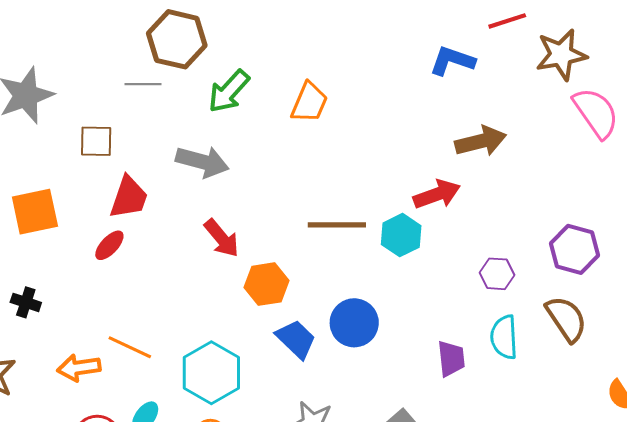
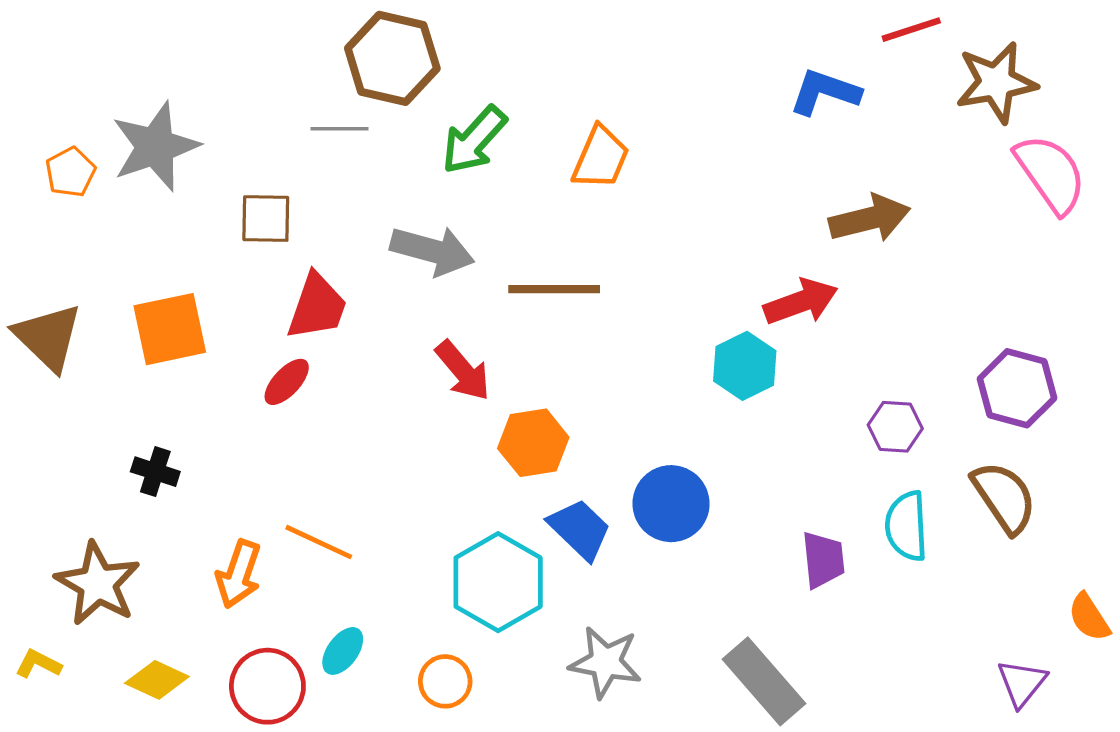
brown line: (337, 225) -> (554, 289), moved
orange arrow: (79, 368) -> (239, 574), turned -63
cyan hexagon: (211, 373) -> (498, 582), moved

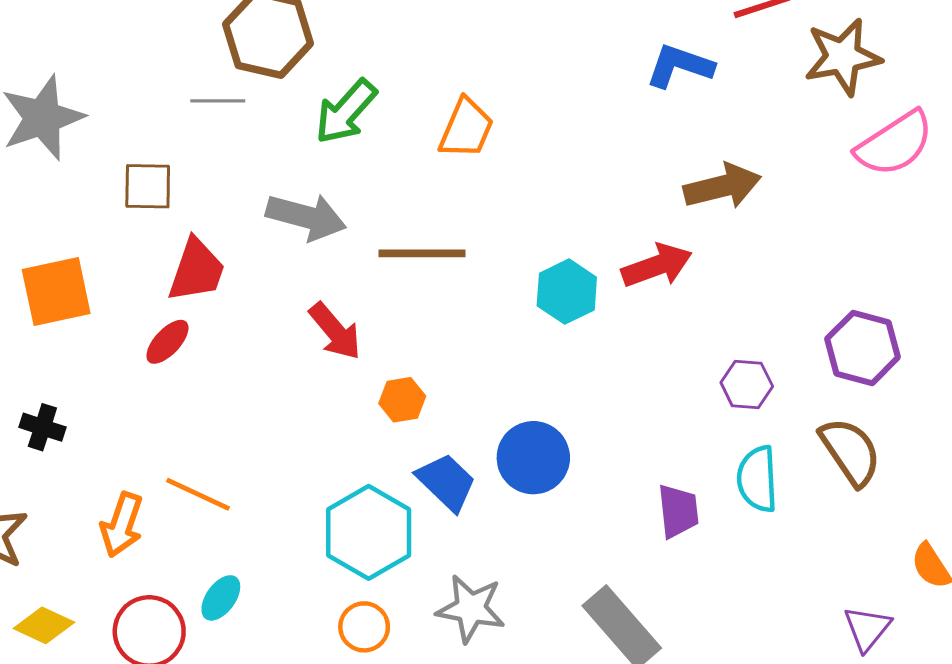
pink semicircle: (1051, 174) -> (895, 144), turned 92
cyan hexagon: (745, 366) -> (567, 292), moved
orange hexagon: (533, 443) -> (402, 400), size x0.7
orange circle: (445, 681) -> (364, 627), moved

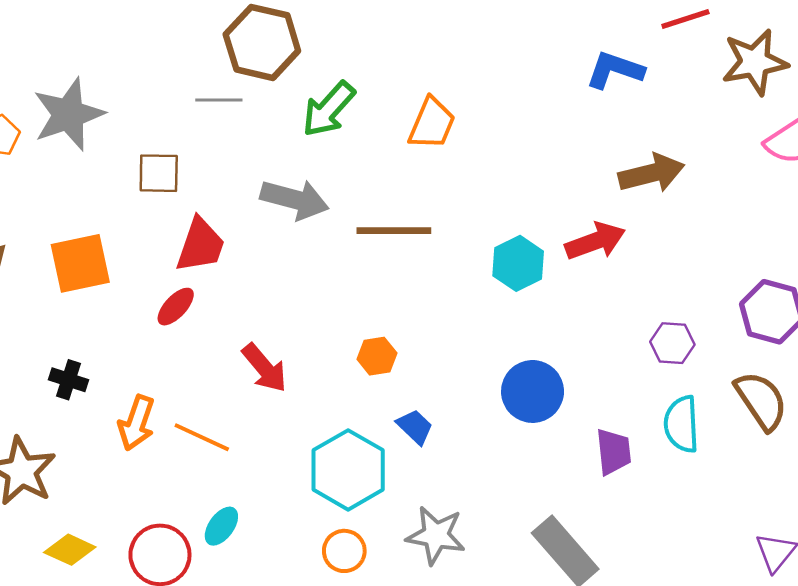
red arrow: (335, 331) -> (265, 368), moved
blue circle: (533, 458) -> (533, 391), moved
blue trapezoid: (446, 482) -> (415, 427), size x0.7
orange arrow: (122, 525) -> (136, 423), moved

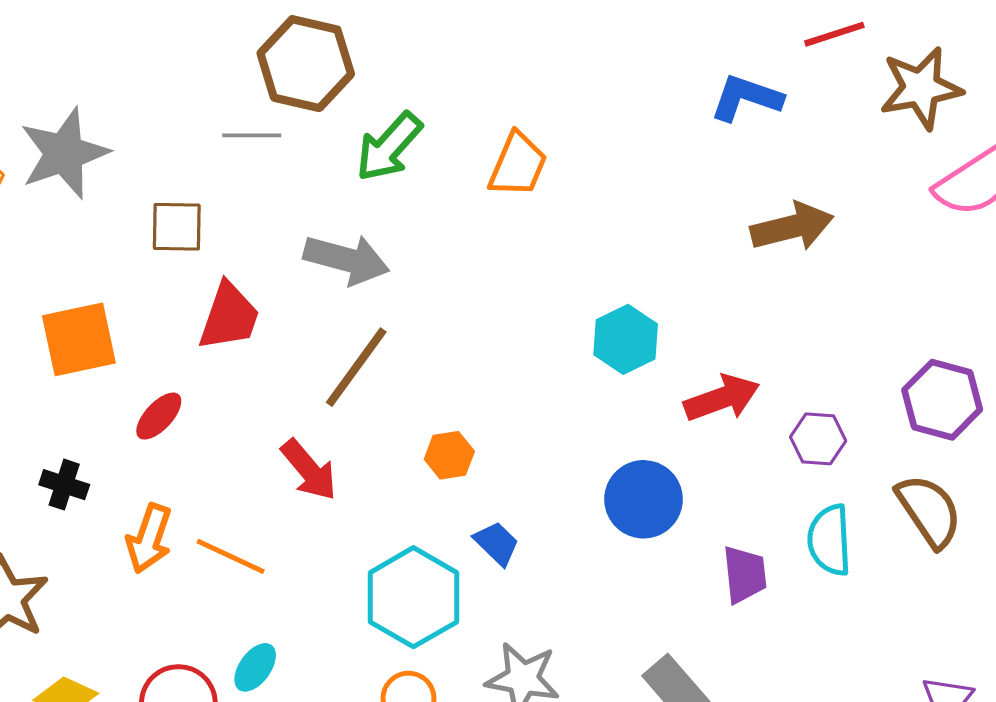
brown line: (394, 231) -> (356, 367), moved, turned -54
red arrow: (595, 241) -> (722, 398), moved
red ellipse: (176, 307) -> (159, 416), moved

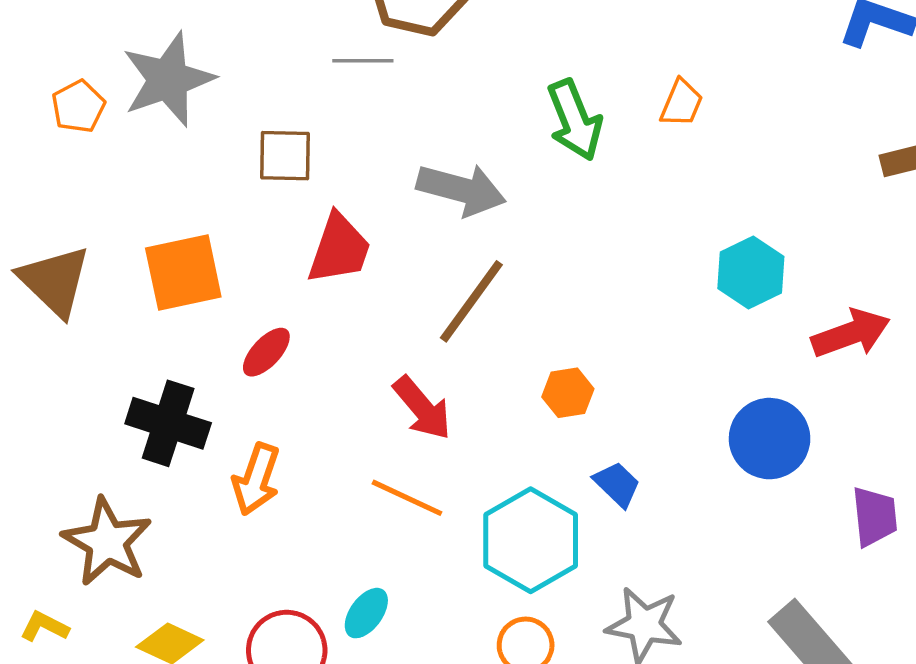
green arrow: (389, 147) -> (575, 120), moved, turned -64
orange trapezoid: (518, 165) -> (681, 103), moved, size x0.7
black cross: (64, 485) -> (168, 423), size x1.6
orange line: (231, 556) -> (407, 498), moved

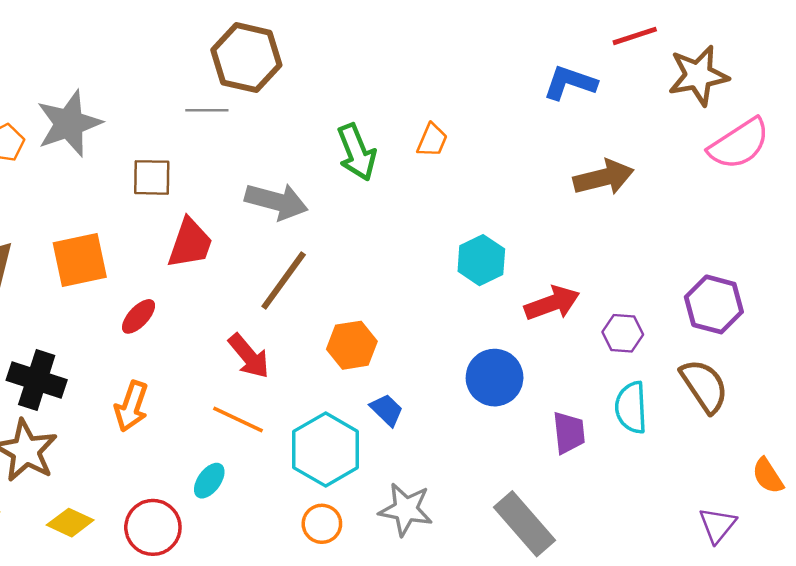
orange hexagon: (568, 393) -> (352, 345), size x1.4
black cross: (168, 423) -> (37, 380), moved
cyan ellipse: (366, 613) -> (209, 481), moved

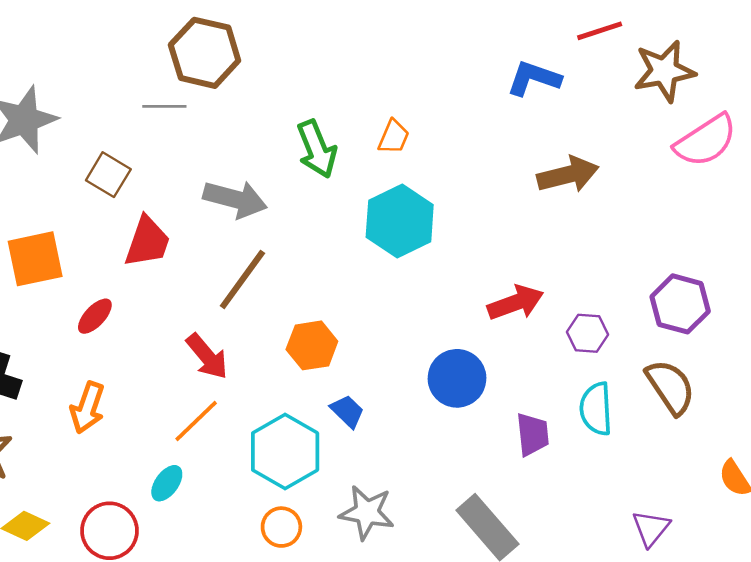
brown square: (152, 177) -> (108, 175), turned 30
cyan hexagon: (481, 260) -> (400, 221), moved, size x1.4
orange line: (238, 420) -> (196, 421), turned -69
purple triangle: (717, 525) -> (651, 528), moved

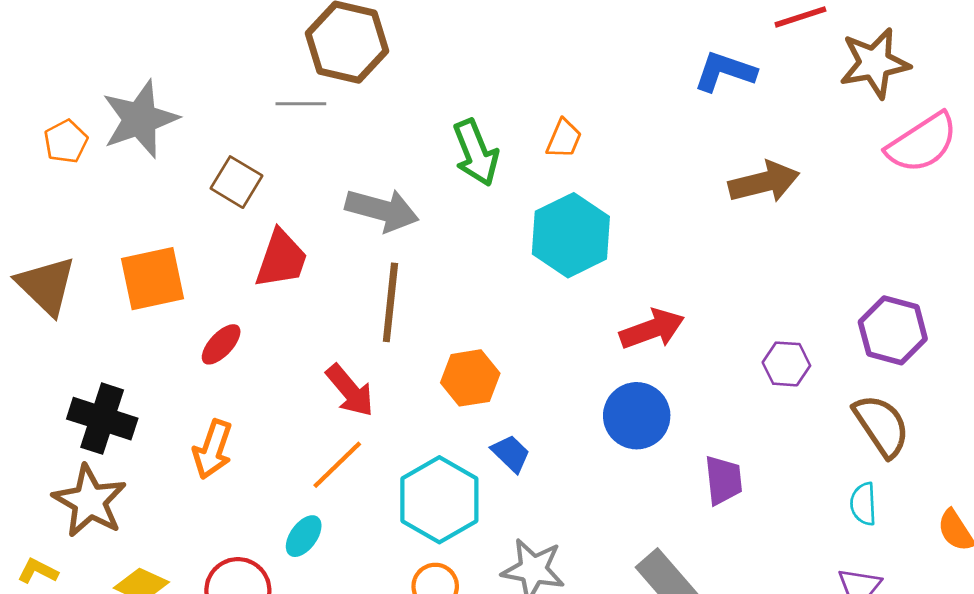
brown line: (242, 280) -> (390, 302), turned -30
red arrow: (516, 303) -> (652, 329), moved
cyan semicircle: (596, 409) -> (863, 504), moved, size x0.7

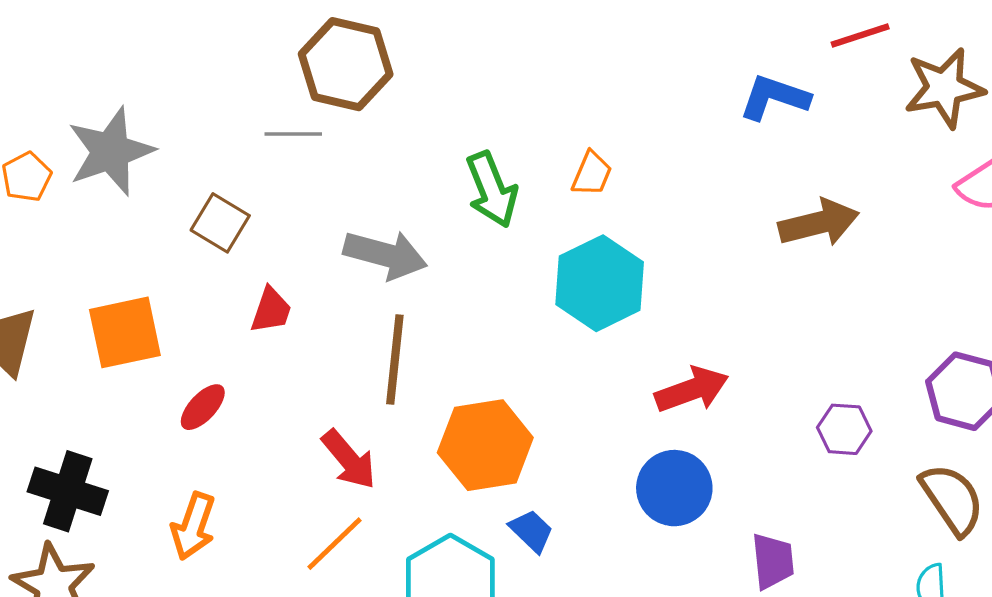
red trapezoid: (281, 259) -> (271, 310), size x0.7
orange hexagon: (470, 378) -> (485, 445), size x1.4

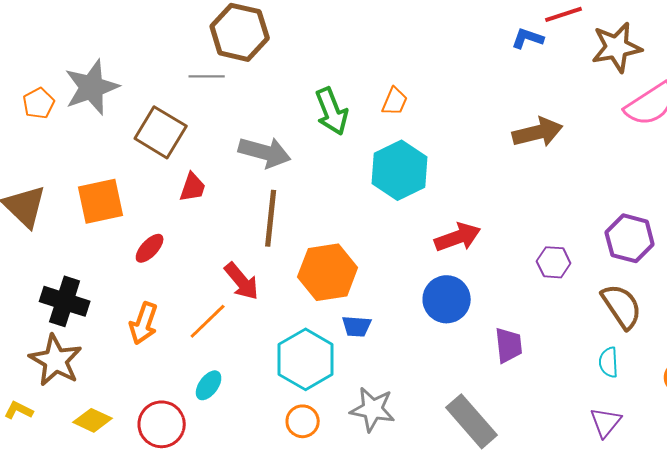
blue L-shape: (774, 97) -> (528, 38), moved, size x0.7
brown square: (220, 223) -> (161, 132), size x1.4
blue trapezoid: (531, 531) -> (357, 326), turned 140
orange line: (335, 544) -> (208, 321), moved

